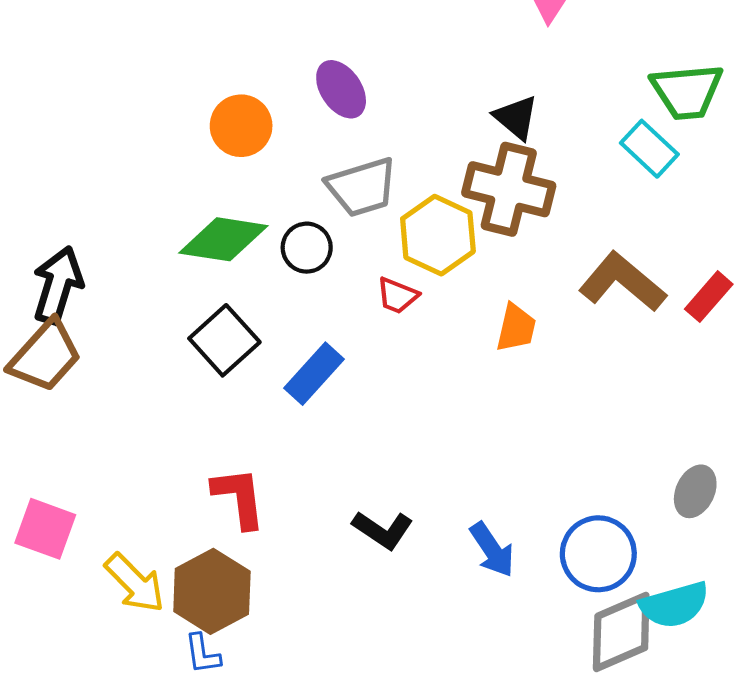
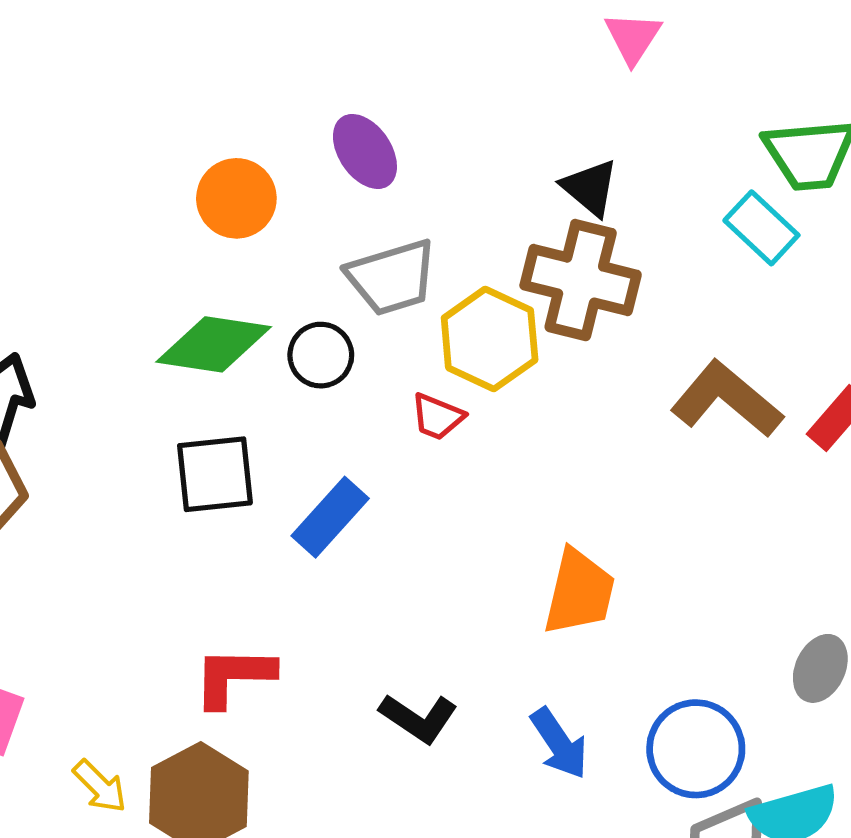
orange trapezoid: (516, 328) -> (579, 592), moved, size x1.4
black square: (224, 340) -> (215, 474), turned 36
red L-shape: (239, 498) -> (234, 676), turned -82
yellow arrow: (135, 583) -> (100, 786), size x0.7

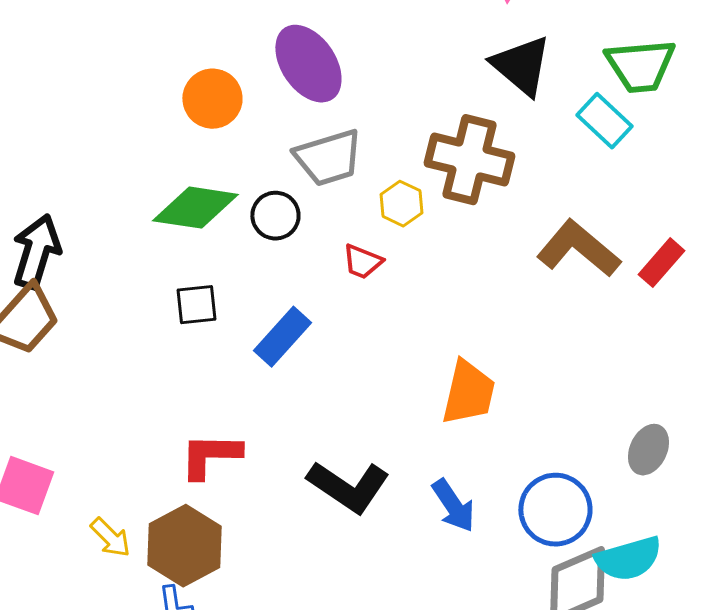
purple ellipse: (365, 151) -> (308, 64), size x1.4
black triangle: (590, 188) -> (521, 66), moved, size x1.4
yellow hexagon: (490, 339) -> (401, 204), size x0.6
black square: (215, 474) -> (196, 305), size x0.7
black L-shape: (419, 718) -> (348, 487), size x1.4

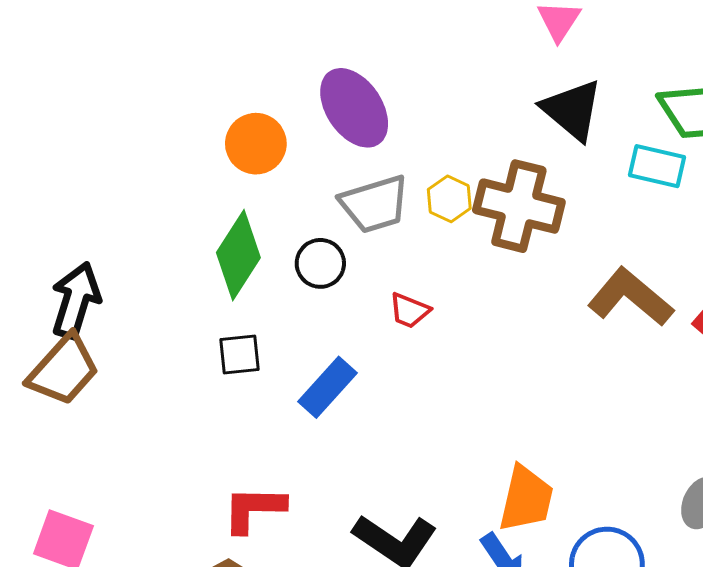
cyan rectangle: (604, 121) -> (657, 166), turned -30
yellow hexagon: (401, 204) -> (449, 199), moved
green diamond: (195, 208) -> (238, 255), turned -66
orange trapezoid: (468, 393) -> (526, 499), moved

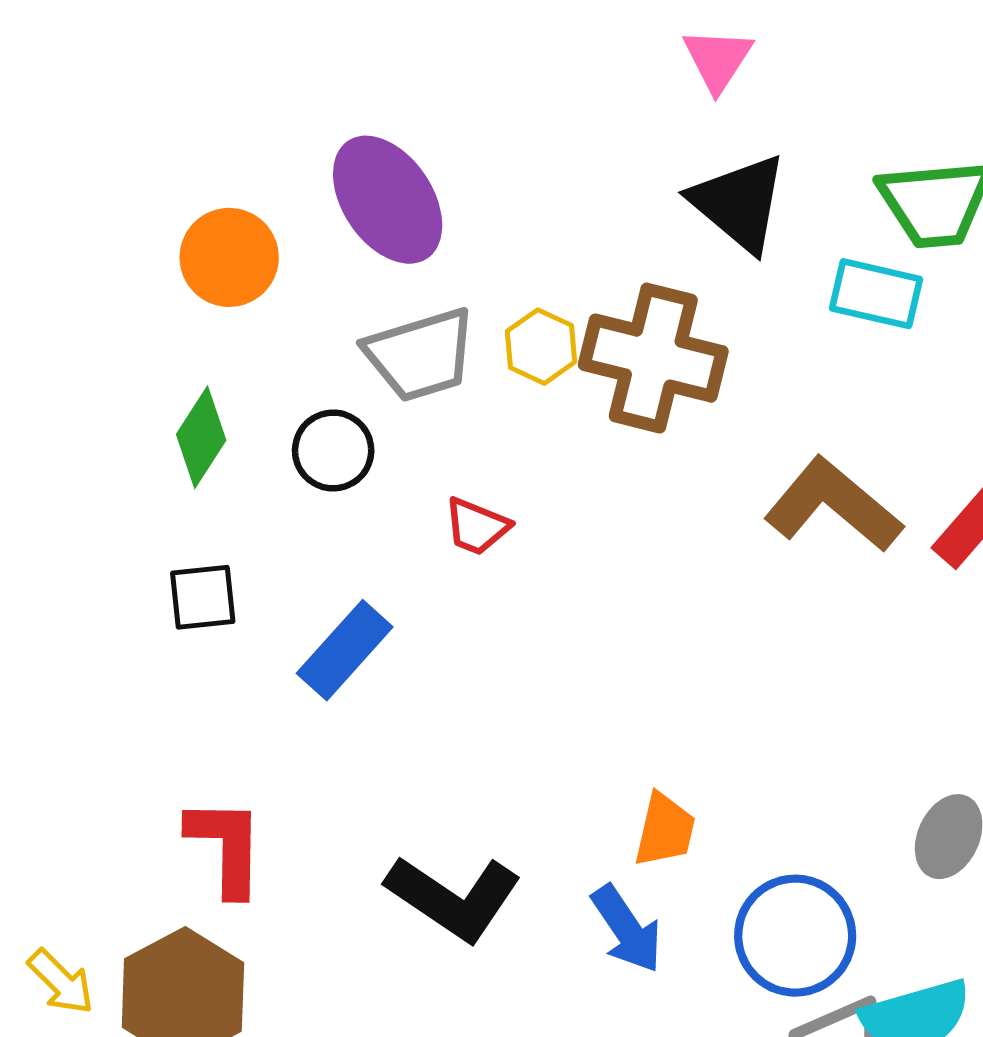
green diamond: (238, 255) -> (201, 437), size x0.7
orange trapezoid: (526, 499) -> (665, 830), size x0.7
red L-shape: (254, 509) -> (226, 847), turned 90

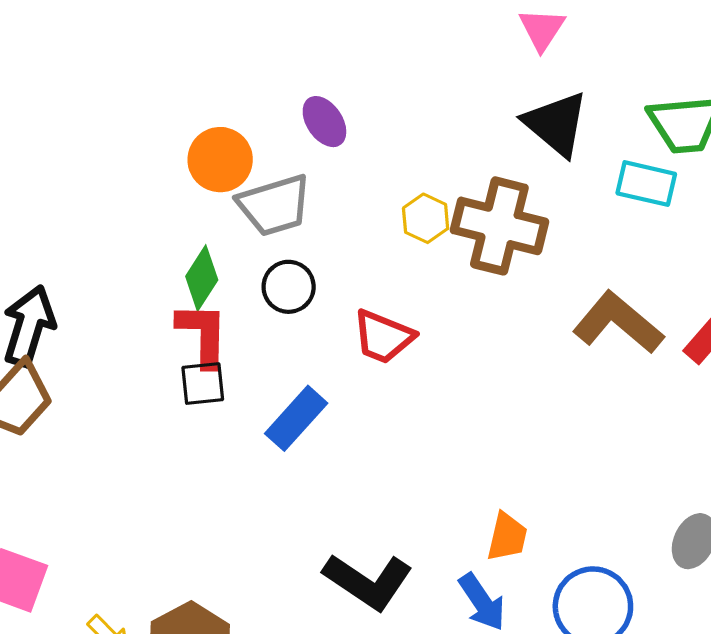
purple ellipse: (388, 200) -> (324, 122), size x0.6
gray trapezoid: (421, 355) -> (274, 205), moved
red trapezoid: (477, 526) -> (383, 337), size x1.4
red L-shape: (226, 847) -> (203, 335), moved

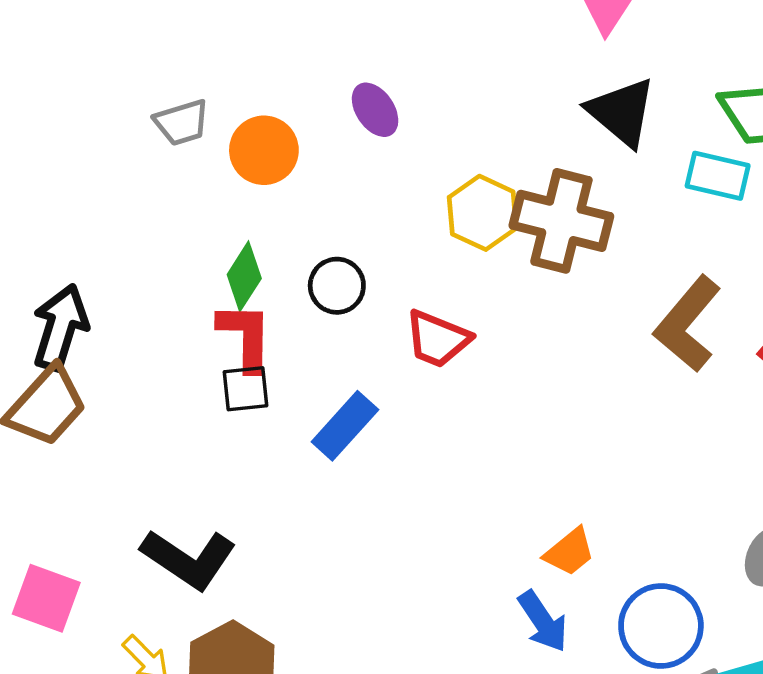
gray trapezoid: (274, 205) -> (182, 122), moved, size x0.7
yellow hexagon: (426, 218) -> (483, 213), size x1.4
brown L-shape: (618, 323) -> (688, 324), turned -90
orange trapezoid: (507, 537) -> (569, 552), turned 38
black L-shape: (368, 581) -> (189, 559), moved

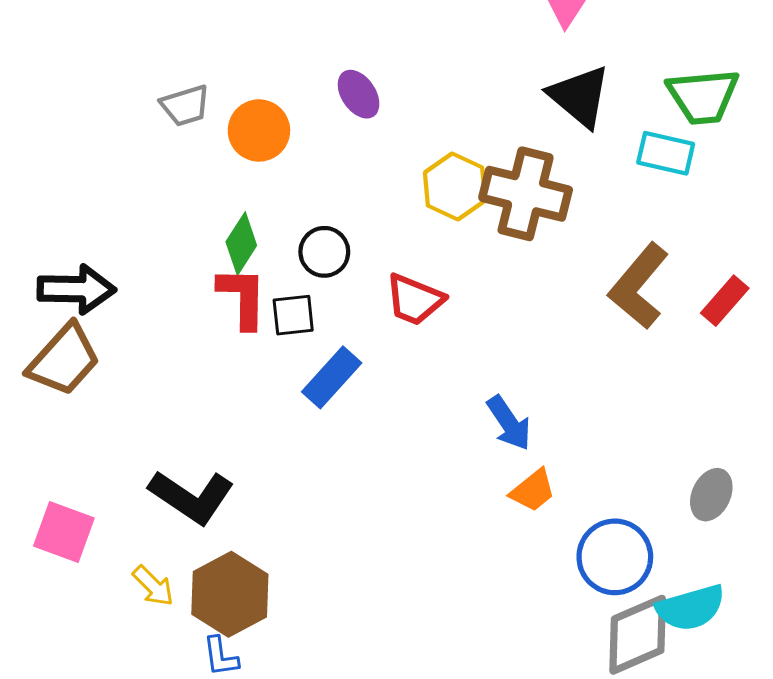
black arrow: (60, 327) -> (76, 289), turned 74
black square: (245, 389) -> (293, 315), moved
blue arrow: (543, 621) -> (509, 423), moved

